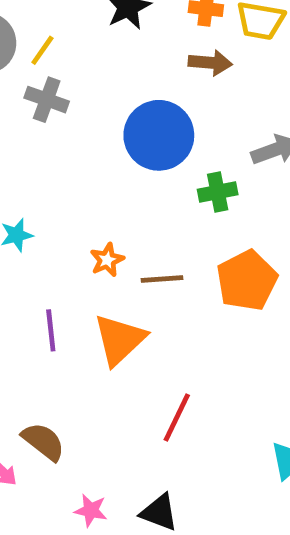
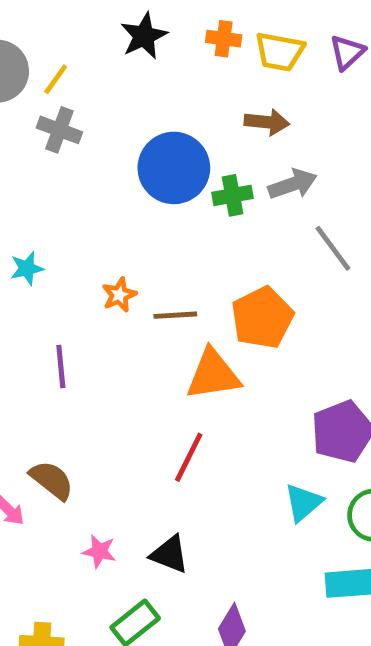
brown arrow: (210, 63) -> (267, 122), moved
green cross: (218, 192) -> (233, 195), moved
orange triangle: (120, 340) -> (213, 375), moved, turned 34

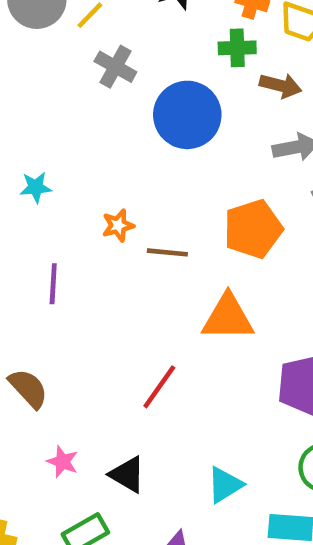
gray cross: (59, 130) -> (115, 67), moved
green cross: (233, 195) -> (237, 48), moved
orange pentagon: (262, 318) -> (253, 229), moved
orange triangle: (213, 375) -> (228, 318), moved
cyan triangle: (303, 503) -> (225, 485), moved

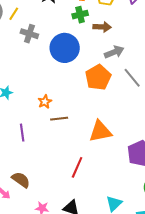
orange pentagon: (253, 229) -> (98, 77), moved
brown line: (167, 252) -> (59, 119), moved

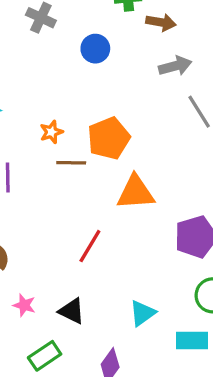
blue circle: (65, 48) -> (95, 49), size x0.6
orange pentagon: (98, 77) -> (109, 138), moved

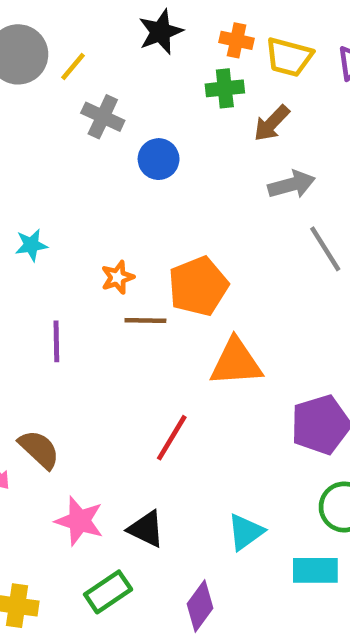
brown arrow: (161, 22) -> (272, 123), turned 124
blue circle: (95, 49) -> (159, 159), moved
pink star: (24, 305) -> (79, 521), size x1.5

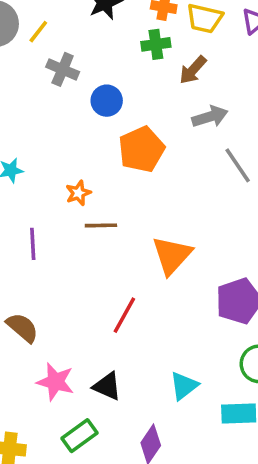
orange pentagon: (198, 286) -> (142, 149), moved
orange triangle: (236, 362) -> (172, 255), turned -42

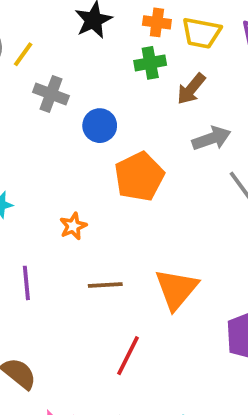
brown line: (101, 225) -> (105, 285), moved

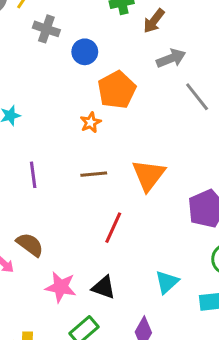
orange star: (73, 226) -> (91, 122), moved

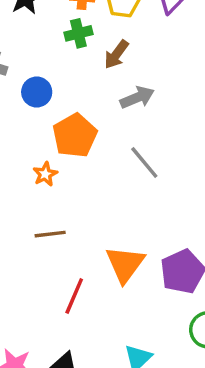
gray line: (197, 97) -> (144, 163), moved
orange triangle: (149, 175) -> (125, 264), moved

